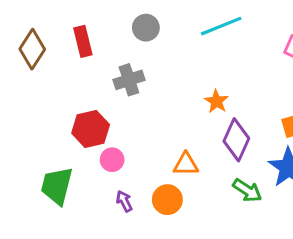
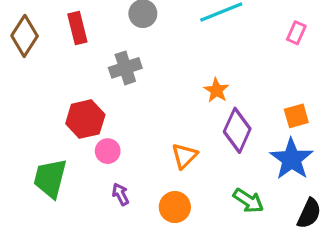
orange triangle: (186, 164) -> (184, 156), turned -44
green arrow: (247, 190) -> (248, 201), moved
orange circle: (167, 200) -> (175, 207), moved

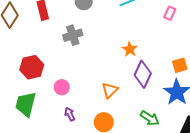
pink rectangle: (296, 33) -> (170, 13), moved
red hexagon: (85, 119) -> (32, 67), moved

